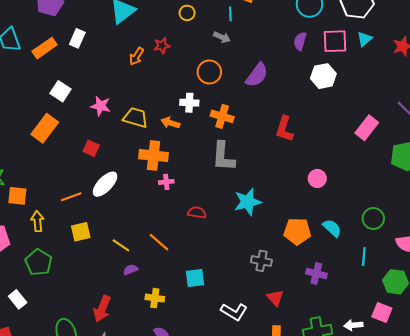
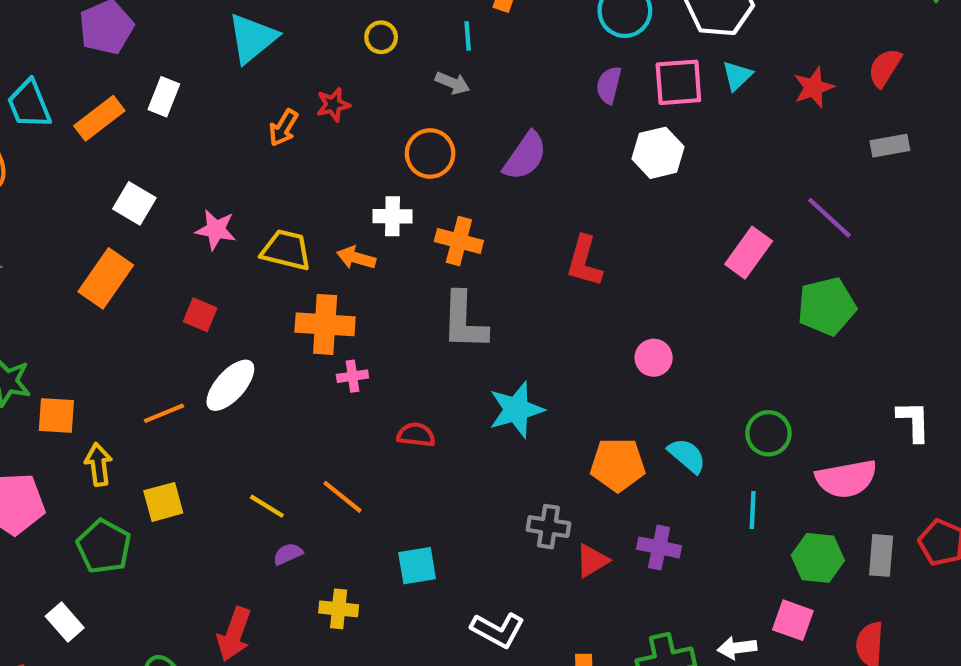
yellow square: (81, 232) -> (163, 502), moved
red triangle: (275, 298) -> (592, 561), moved, turned 42

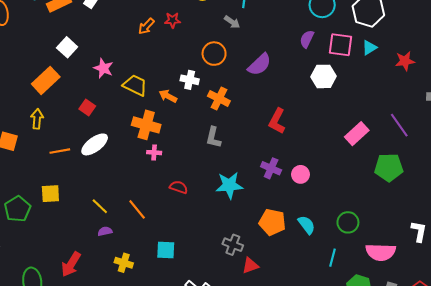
gray L-shape: (464, 321) -> (213, 137), size x0.7
yellow arrow: (98, 464) -> (37, 119), moved
purple cross: (659, 547) -> (271, 168), moved

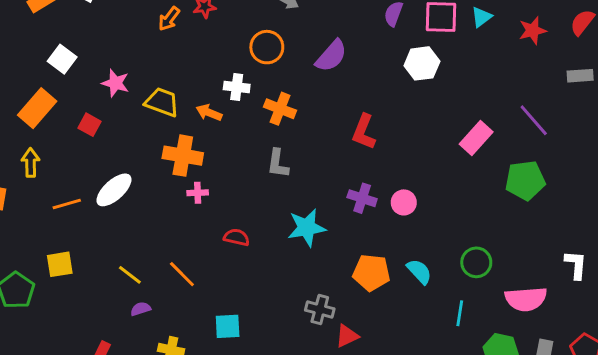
red square: (87, 107) -> (90, 125), moved

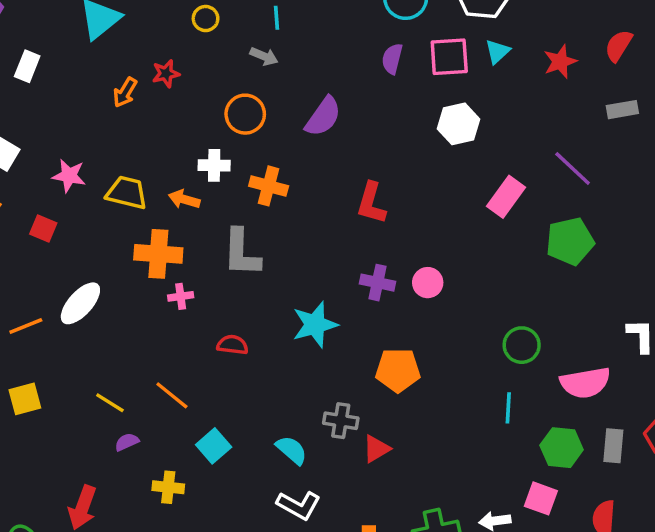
white hexagon: (422, 63) -> (459, 124), moved
gray L-shape: (278, 164) -> (241, 253), moved, size x1.4
cyan semicircle: (419, 271) -> (292, 450), moved
cyan square: (228, 326) -> (214, 446), moved, turned -32

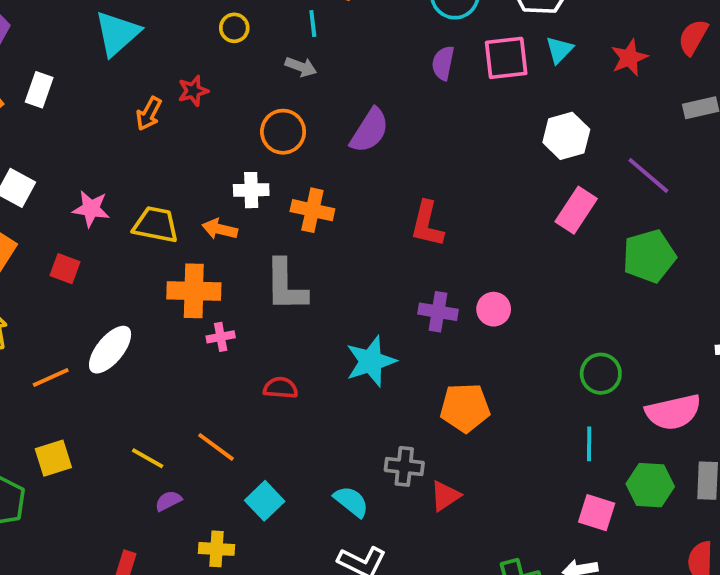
white hexagon: (459, 124) -> (566, 136), moved
pink square: (541, 498) -> (597, 513), moved

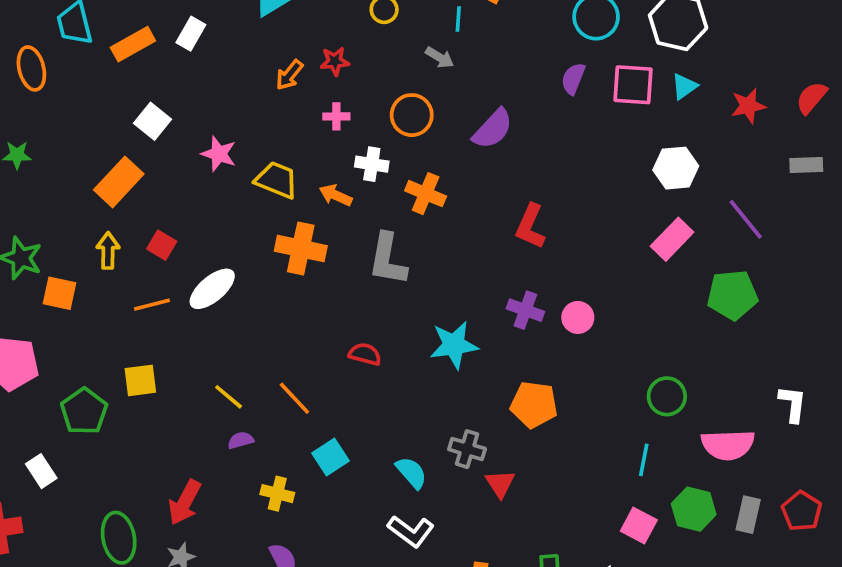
red square: (65, 269) -> (162, 245), moved
pink cross: (221, 337) -> (336, 116), moved
red triangle: (445, 496) -> (500, 484), turned -40

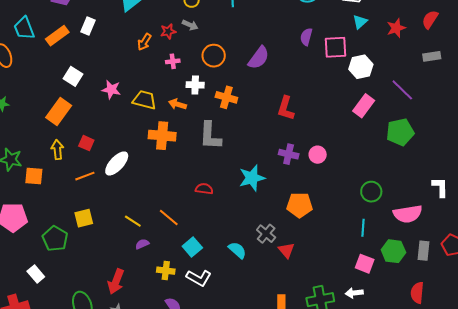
gray arrow: (440, 57) -> (190, 25), moved
purple semicircle: (573, 79) -> (306, 37), moved
pink square: (633, 85) -> (335, 47), moved
gray cross: (467, 449) -> (266, 234), turned 30
white L-shape: (411, 531) -> (199, 278), moved

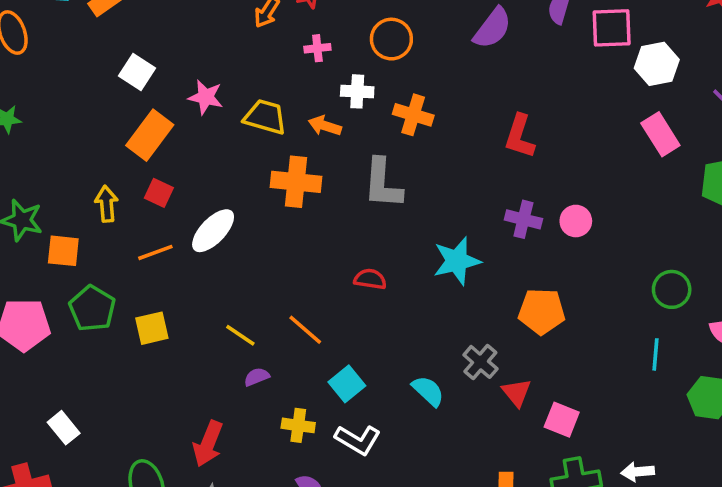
purple semicircle: (259, 58) -> (492, 28), moved
pink rectangle: (364, 106) -> (660, 134), turned -70
orange rectangle: (59, 112) -> (150, 135), moved
green pentagon: (55, 239) -> (92, 308), moved
pink square: (365, 264) -> (562, 420), moved

